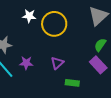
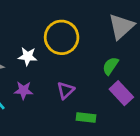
white star: (29, 16) -> (28, 56), moved
green semicircle: (100, 45) -> (110, 66), moved

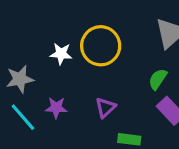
white star: (28, 56) -> (61, 54), moved

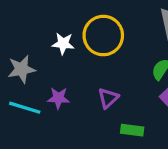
cyan line: (23, 117) -> (25, 108), turned -32

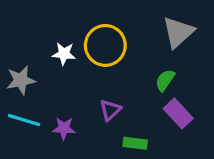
purple star: (58, 98) -> (64, 128), moved

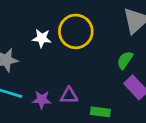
purple triangle: (110, 110) -> (69, 96), moved, turned 42

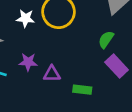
purple star: (42, 100) -> (28, 62), moved

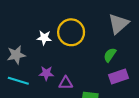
purple rectangle: (117, 66) -> (118, 76), turned -66

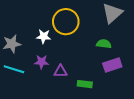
white star: (44, 38) -> (44, 36), moved
green semicircle: (110, 55) -> (104, 44), turned 64

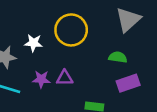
white star: (44, 36) -> (33, 43), moved
purple triangle: (60, 71) -> (65, 78), moved

